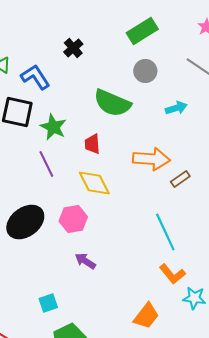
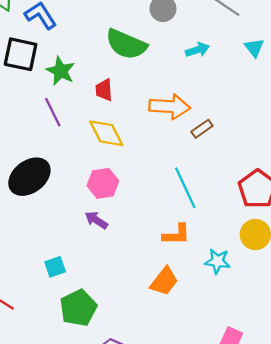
pink hexagon: (73, 219) -> (103, 183), moved
orange L-shape: (172, 274) -> (176, 235), moved, turned -52

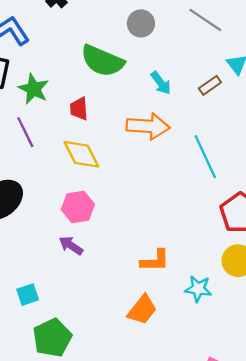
cyan arrow: (197, 50) -> (161, 83), moved, turned 70
brown rectangle: (202, 129) -> (210, 85), moved
cyan line: (185, 188) -> (205, 157), moved

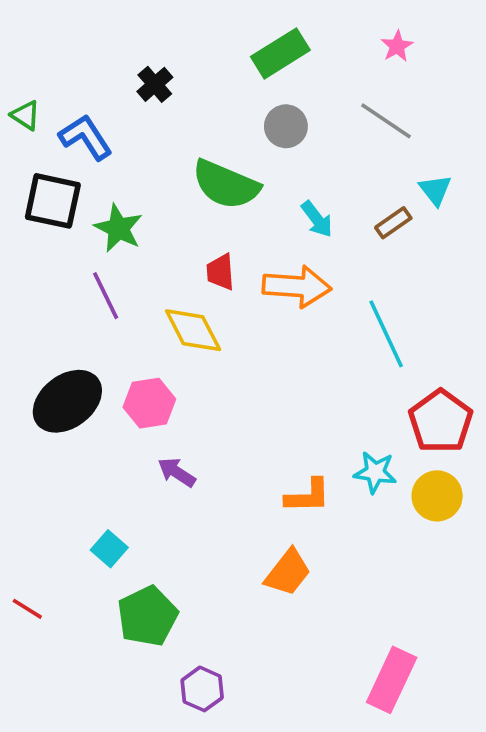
red trapezoid: (79, 109) -> (220, 272), moved
pink hexagon: (78, 207) -> (149, 403), moved
cyan star: (198, 289) -> (375, 472), moved
cyan square: (28, 295) -> (109, 549), turned -30

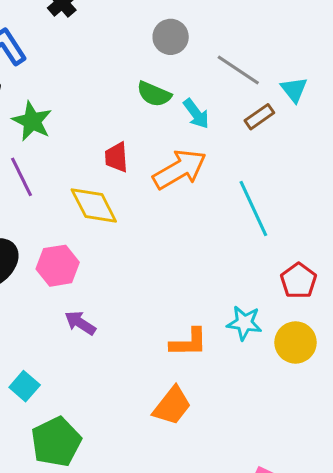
gray line: (386, 121) -> (238, 70), moved
green semicircle: (226, 185) -> (154, 94), moved, size x0.6
orange arrow: (297, 287) -> (180, 169), turned -34
red pentagon: (441, 421) -> (299, 281), size x0.7

